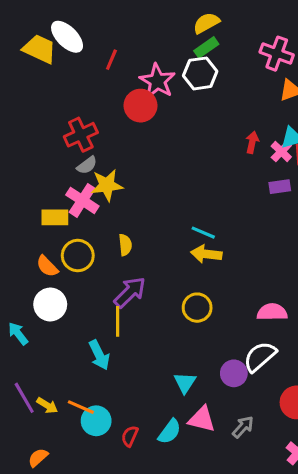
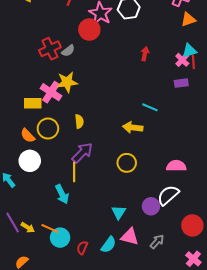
red arrow: (252, 142) -> (145, 54), moved
gray semicircle: (87, 165) -> (68, 51), moved
cyan line: (203, 233) -> (150, 107), moved

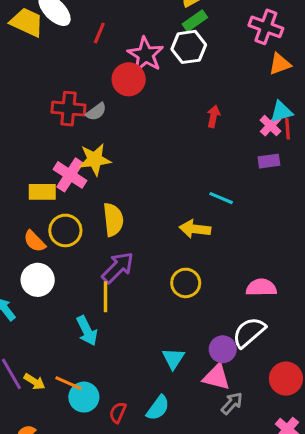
red cross: (50, 49) -> (68, 109), turned 30
yellow semicircle: (79, 121) -> (113, 220), size x1.5
pink triangle: (130, 237) -> (217, 377), moved

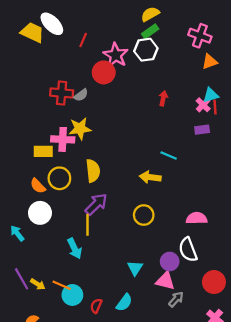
pink cross: (70, 175) -> (63, 139), turned -30
white semicircle: (249, 332) -> (188, 250), turned -70

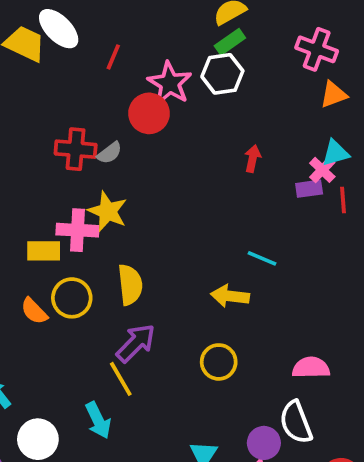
red line: (215, 107) -> (343, 200), moved
yellow star: (80, 129) -> (108, 211), turned 30
purple rectangle: (202, 130) -> (309, 189), moved
white circle: (40, 213) -> (38, 439), moved
yellow line: (88, 225) -> (121, 379), turned -30

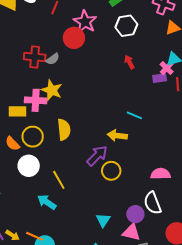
white hexagon: (222, 74) -> (126, 26), moved
red arrow: (253, 159) -> (129, 62), turned -40
purple arrow: (136, 343) -> (97, 156), moved
cyan arrow: (98, 420) -> (47, 202), turned 150
white circle: (38, 439) -> (29, 166), moved

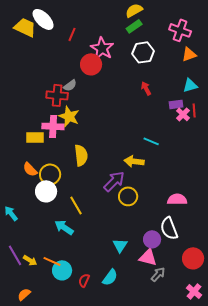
red cross: (35, 57) -> (57, 95), moved
pink cross: (167, 68) -> (183, 114), moved
yellow circle: (33, 137) -> (50, 174), moved

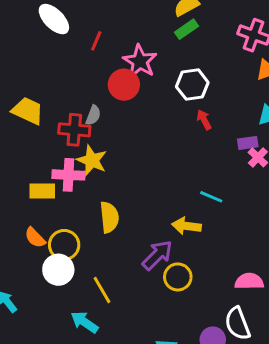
yellow trapezoid: (25, 27) -> (28, 111), moved
white hexagon: (143, 52) -> (192, 85), moved
gray semicircle: (70, 85) -> (93, 115), turned -32

